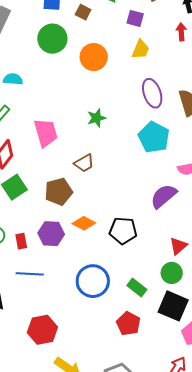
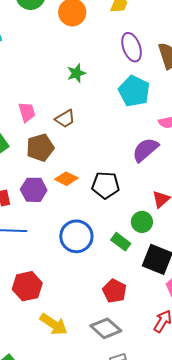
pink trapezoid: (46, 133) -> (27, 112), moved, size x0.7
green circle: (172, 273) -> (142, 222), moved
red pentagon: (128, 324) -> (114, 291), moved

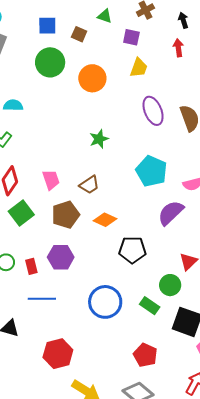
cyan pentagon: (134, 91) -> (152, 171), moved
orange diamond: (66, 179) -> (105, 220), moved

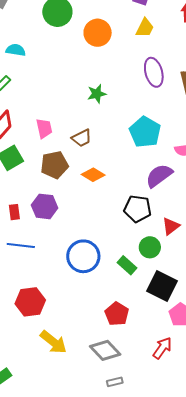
black pentagon: (132, 250) -> (138, 209), moved

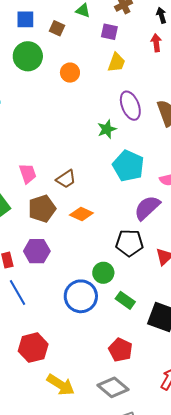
orange circle: (98, 33) -> (70, 73), size x0.7
green star: (97, 94) -> (107, 129), moved
blue line: (21, 245) -> (17, 292), turned 60
green circle: (150, 247) -> (103, 273), moved

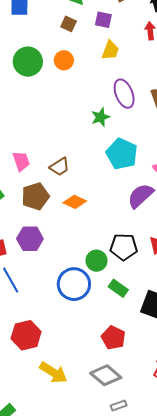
brown square: (57, 28) -> (69, 24), moved
green circle: (28, 56) -> (28, 62), moved
black pentagon: (129, 243) -> (124, 247), moved

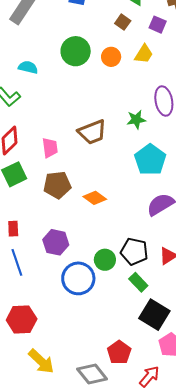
yellow trapezoid: (110, 50) -> (144, 54), moved
brown trapezoid: (60, 167) -> (92, 132), moved, size x1.4
purple hexagon: (30, 239) -> (56, 242), moved
green rectangle: (118, 288) -> (138, 282), moved
red pentagon: (113, 338) -> (119, 352), moved

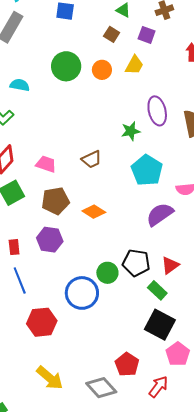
brown trapezoid: (92, 132) -> (92, 159), moved, size x0.7
pink trapezoid: (50, 148) -> (46, 164), turned -60
purple hexagon: (56, 242) -> (50, 240), moved
green rectangle: (138, 282) -> (157, 290), moved
red hexagon: (22, 319) -> (42, 322), moved

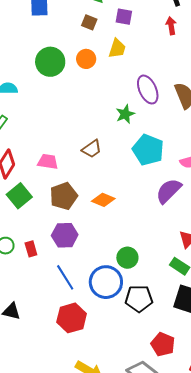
black pentagon: (136, 263) -> (139, 299), moved
blue line: (20, 281) -> (65, 277), moved

